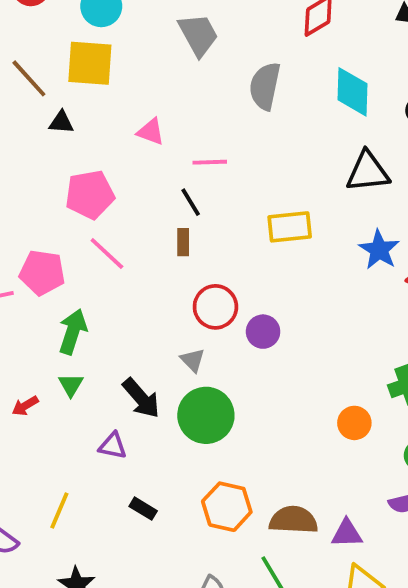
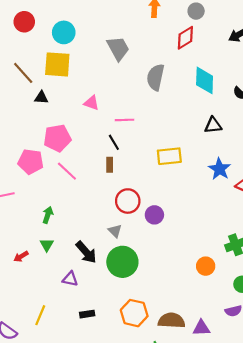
black triangle: (368, 172) -> (213, 125), size x0.7
pink pentagon: (42, 273) -> (31, 162), moved
green arrow: (73, 332) -> (48, 215), size x0.7
black rectangle: (143, 509) -> (87, 314), turned -40

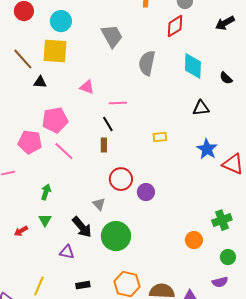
yellow rectangle: (169, 156) -> (160, 137), size x0.6
gray triangle: (115, 231) -> (99, 204), moved

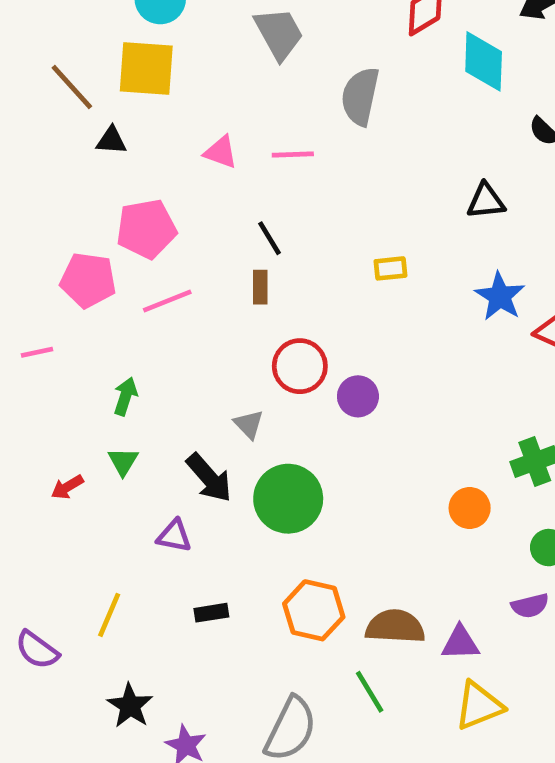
cyan diamond: (193, 66) -> (484, 61), moved
pink line: (118, 103) -> (293, 154), moved
pink line: (64, 151) -> (167, 301), turned -65

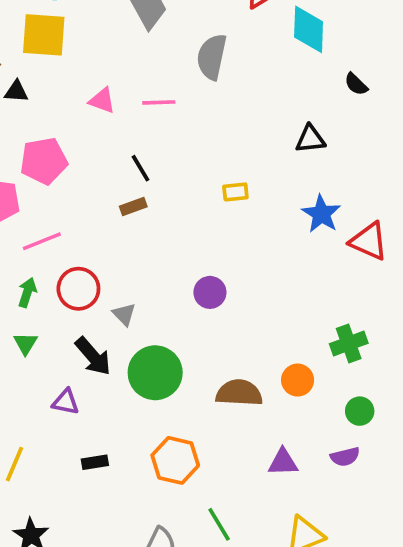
brown rectangle: (260, 287) -> (133, 207), turned 70
pink line: (167, 301) -> (42, 241), moved
red circle: (300, 366) -> (78, 289), moved
brown semicircle: (395, 627) -> (239, 393), moved
purple triangle: (460, 643) -> (283, 462), moved

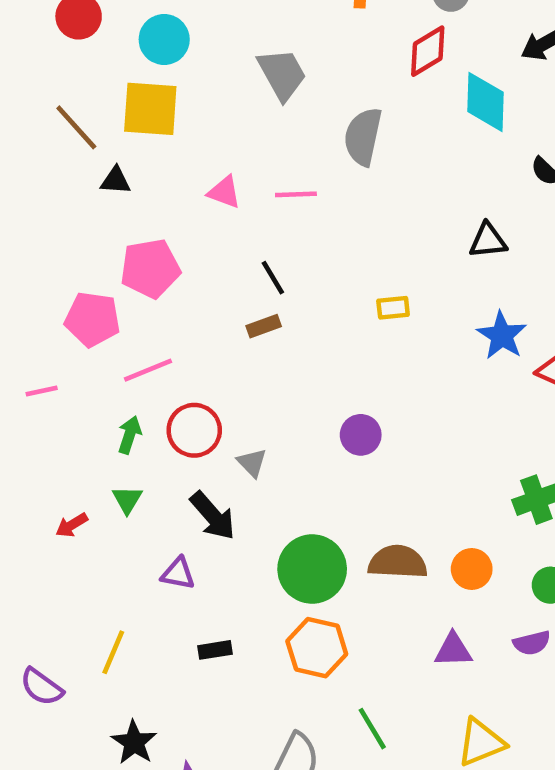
green circle: (155, 373) -> (312, 569), moved
orange circle: (298, 380) -> (472, 569), moved

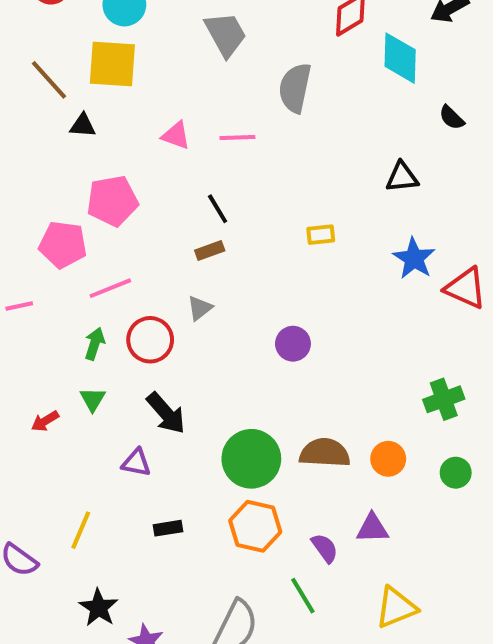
gray triangle: (252, 463) -> (200, 308), moved, turned 36
purple semicircle: (532, 643) -> (325, 548), moved, turned -112

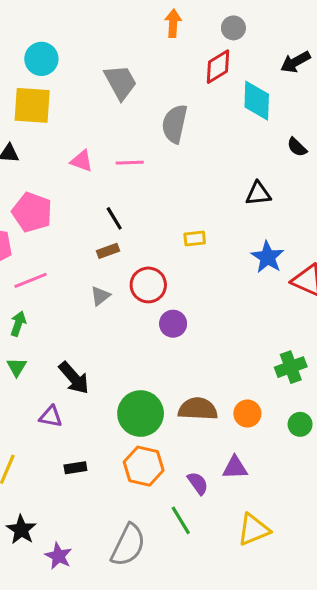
pink pentagon: (112, 201) -> (32, 212), turned 30
red circle: (150, 340) -> (148, 285), moved

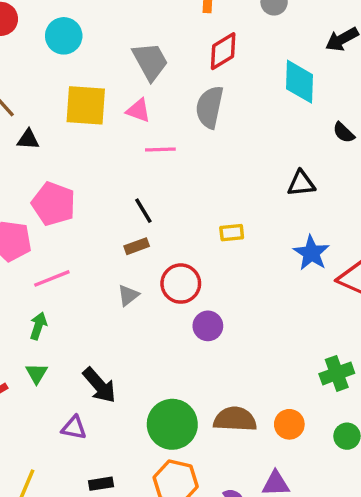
red diamond: (218, 67) -> (223, 51), moved
yellow square: (32, 105) -> (86, 105), moved
pink triangle: (82, 161) -> (138, 110), moved

